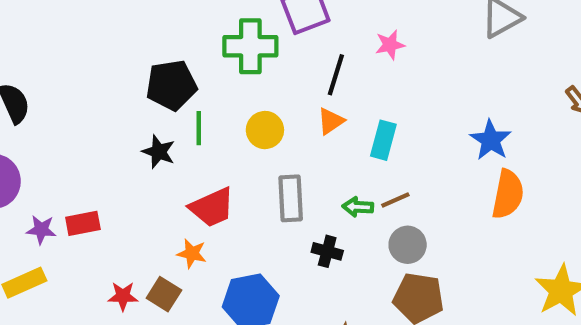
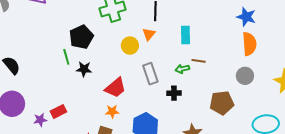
orange triangle: (331, 121) -> (149, 34), moved
green line: (199, 128) -> (66, 57), moved
blue star: (491, 140) -> (246, 17), moved
brown line: (395, 200) -> (199, 61), turned 48
gray circle: (408, 245) -> (245, 76), moved

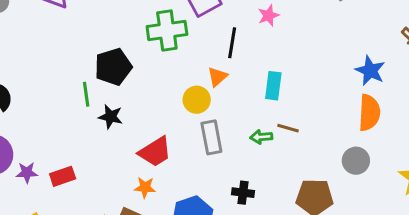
yellow circle: (130, 46) -> (197, 100), moved
black cross: (174, 93) -> (243, 193), moved
purple star: (40, 120) -> (27, 173), moved

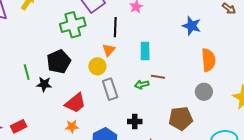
black pentagon: (113, 67) -> (59, 62), moved
blue star: (370, 71) -> (192, 26), moved

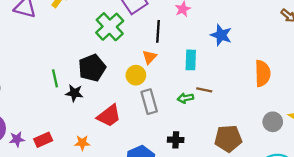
green cross: (73, 25) -> (110, 27), turned -30
blue star: (192, 26) -> (221, 35), moved
gray circle: (204, 92) -> (273, 122), moved
orange star: (72, 126) -> (82, 143), moved

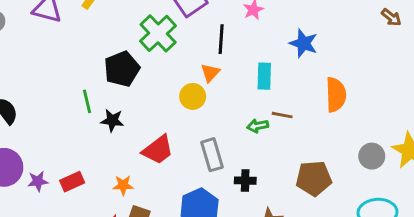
black pentagon: (92, 68) -> (122, 69), moved
orange semicircle: (263, 73) -> (336, 95), moved
gray rectangle: (149, 102) -> (212, 155), moved

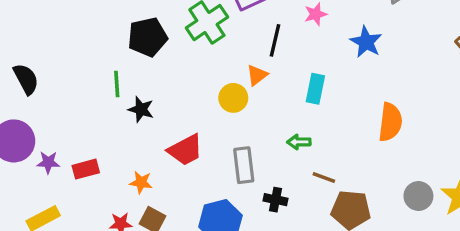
blue star: (304, 43) -> (366, 42), moved
black pentagon: (122, 69) -> (148, 37), moved
brown line: (282, 115) -> (324, 177), moved

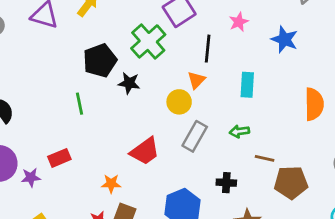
black star: (141, 109) -> (129, 83), moved
gray rectangle: (244, 165) -> (195, 136), moved, turned 44
red rectangle: (86, 169) -> (59, 158), moved

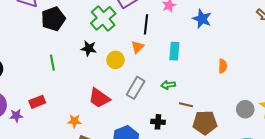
black pentagon: (100, 61) -> (53, 19), moved
yellow circle: (179, 102) -> (116, 60), moved
orange semicircle: (314, 104) -> (223, 66), size x0.6
red trapezoid: (145, 151) -> (99, 98), turned 70

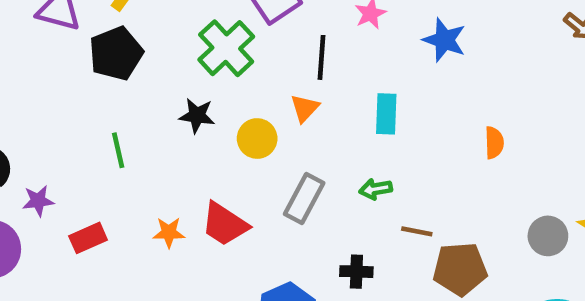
purple star: (16, 116) -> (38, 201), moved
orange star: (74, 121) -> (169, 232), moved

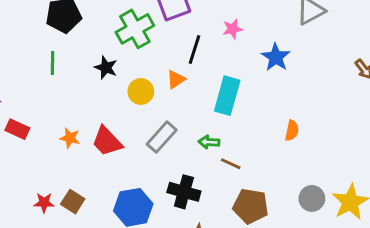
cyan rectangle: (386, 114) -> (227, 96), size x1.4
green line: (118, 150) -> (53, 63), moved
brown line: (417, 231) -> (231, 164), moved
red rectangle: (88, 238) -> (17, 129), turned 35
black cross: (356, 272) -> (184, 192), size x1.5

